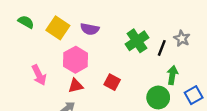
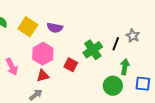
green cross: (137, 41) -> (93, 50), moved
red square: (112, 82) -> (71, 65), moved
blue square: (194, 95) -> (143, 84), turned 35

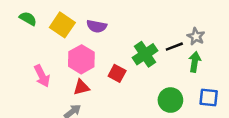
black line: (116, 44) -> (174, 47), turned 48
green arrow: (125, 67) -> (195, 62), moved

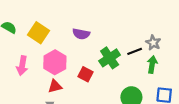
purple semicircle: (97, 26) -> (81, 34), moved
pink arrow: (42, 76) -> (22, 66), moved, turned 36

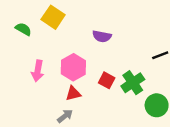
yellow square: (39, 33) -> (53, 17), moved
green cross: (110, 58) -> (133, 83), moved

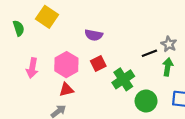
green semicircle: (23, 29) -> (19, 28), turned 42
red square: (107, 80) -> (98, 63), moved, turned 35

